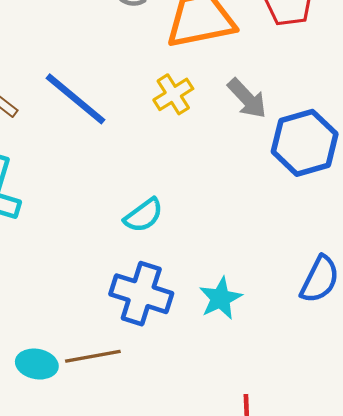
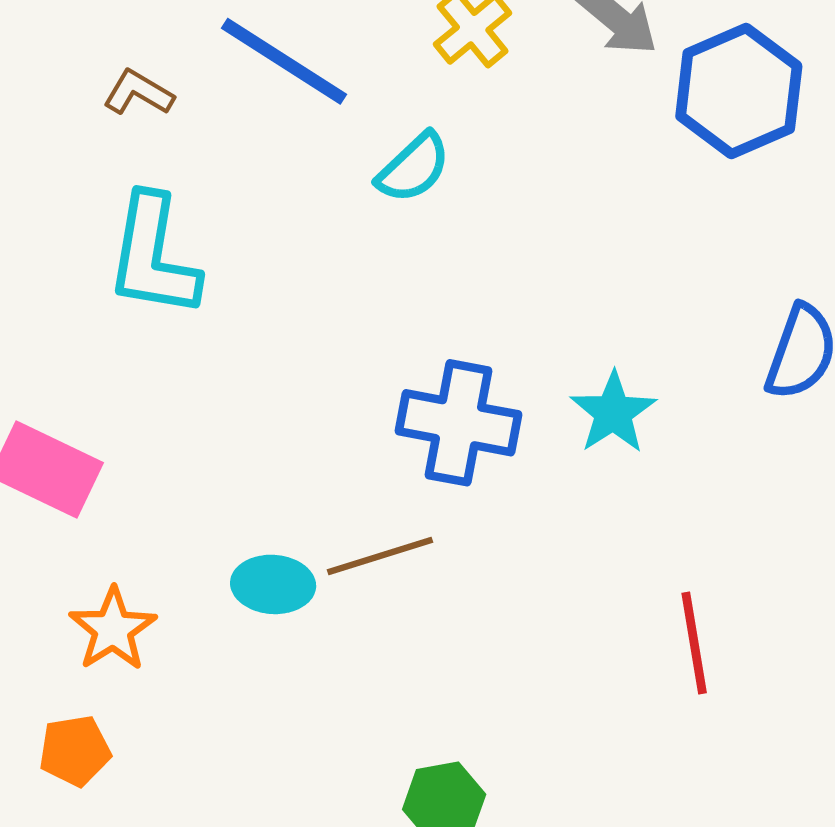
cyan semicircle: (144, 215) -> (414, 168), moved

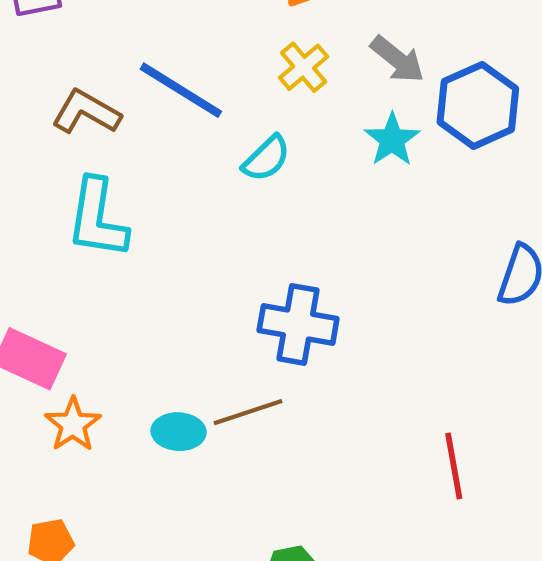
brown L-shape: (138, 93) -> (86, 112), size x1.5
cyan star: (613, 413) -> (392, 140), moved
orange star: (113, 629) -> (73, 424), moved

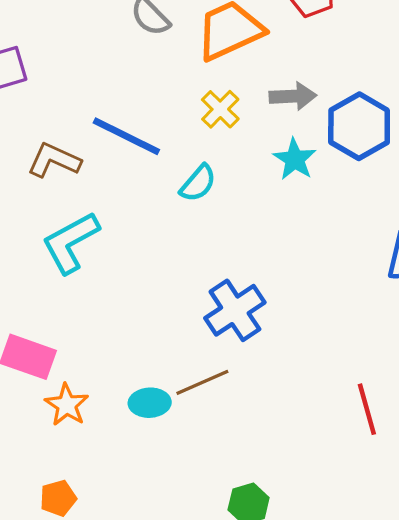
gray arrow: (397, 59) -> (293, 96), turned -36
cyan L-shape: (97, 218) -> (71, 242), turned 58
blue cross: (298, 324) -> (235, 310), turned -38

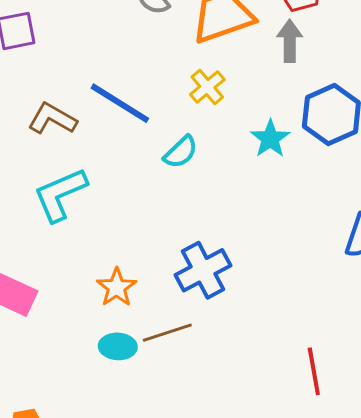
gray arrow: (293, 96) -> (290, 41), moved, turned -93
orange star: (67, 405) -> (117, 287), moved

